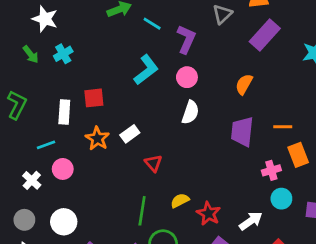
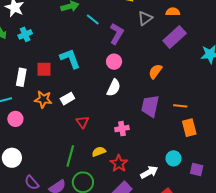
cyan L-shape: (146, 70) -> (70, 59), moved, turned -80
orange star: (97, 138) -> (43, 99), turned -30
pink cross: (271, 170) -> (122, 129), moved

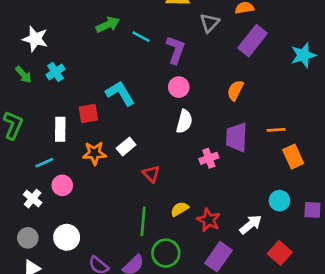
pink cross: (122, 129) -> (209, 158), moved

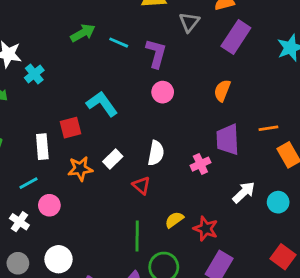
cyan cross: (55, 72) -> (34, 74), moved
white semicircle: (184, 121) -> (156, 153), moved
white arrow: (251, 225) -> (244, 192), moved

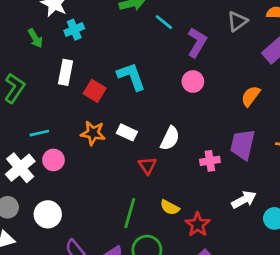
red square: (70, 128) -> (95, 91), turned 30
white rectangle: (42, 147) -> (65, 72), moved
white rectangle: (113, 159) -> (127, 132), turned 54
yellow semicircle: (174, 220) -> (170, 207), turned -132
white cross: (19, 222) -> (20, 168), size x1.5

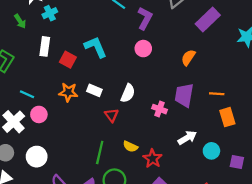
cyan line: (39, 133) -> (27, 94), turned 40
pink cross: (210, 161) -> (160, 109), turned 32

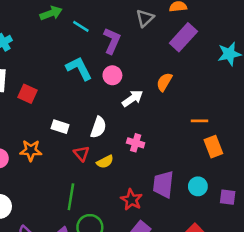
cyan L-shape: (96, 47) -> (79, 68), moved
orange star: (68, 92) -> (31, 150), moved
purple trapezoid: (184, 95) -> (163, 184), moved
white arrow: (187, 138) -> (132, 98), moved
yellow semicircle: (130, 146) -> (105, 162), moved, turned -48

